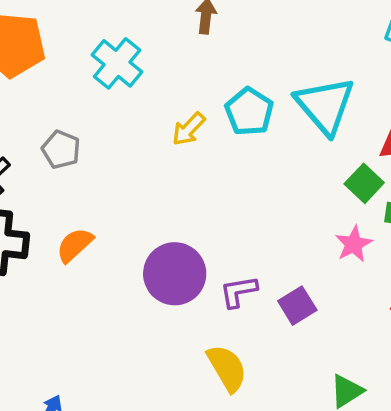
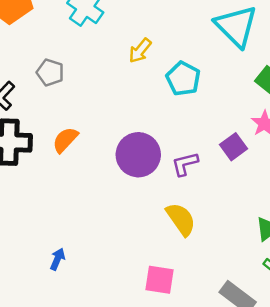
cyan pentagon: (249, 112) -> (183, 79), moved
purple square: (297, 306) -> (233, 147), moved

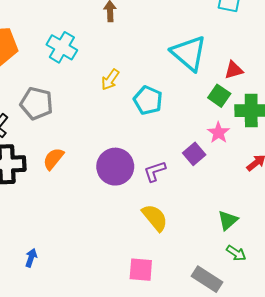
gray pentagon: (50, 72) -> (37, 103), size x1.4
blue arrow: (57, 259) -> (31, 258), moved

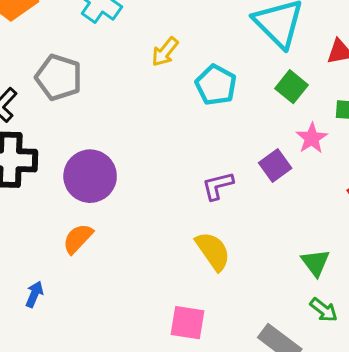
green square: (219, 96) -> (292, 87), moved
orange semicircle: (53, 159) -> (78, 239), moved
purple circle: (115, 167) -> (90, 176), moved
green triangle: (228, 220) -> (315, 263), turned -30

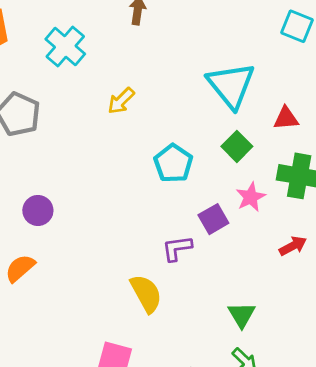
cyan pentagon: (216, 85) -> (173, 163), moved
purple circle: (90, 176) -> (38, 210), size x0.6
purple L-shape: (218, 186) -> (177, 248), moved

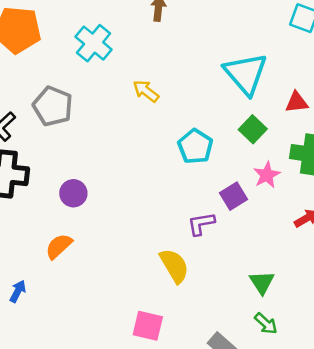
yellow arrow: (121, 101) -> (146, 91), turned 84

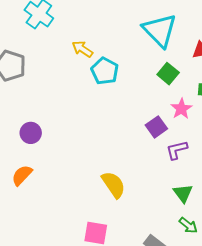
cyan pentagon: (195, 146) -> (105, 71), moved
purple L-shape: (201, 224) -> (177, 150), moved

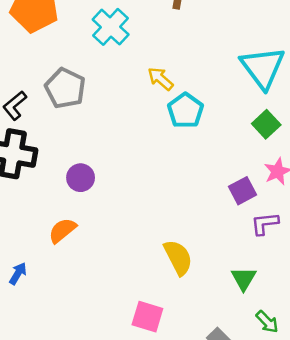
green triangle: (183, 193) -> (244, 279), moved

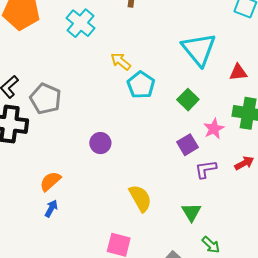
gray pentagon: (65, 88) -> (46, 99), moved
green square: (266, 124) -> (188, 100), moved
purple circle: (81, 178) -> (100, 143), moved
blue arrow: (18, 273) -> (51, 208), moved

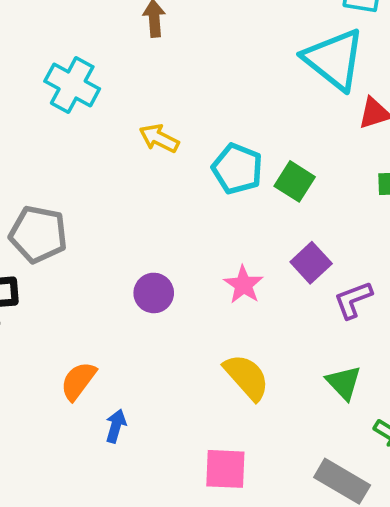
cyan triangle: (199, 49) -> (334, 59), moved
cyan pentagon: (141, 85) -> (237, 169), moved
pink star: (214, 129) -> (244, 285), moved
blue arrow: (51, 208) -> (116, 426), moved

